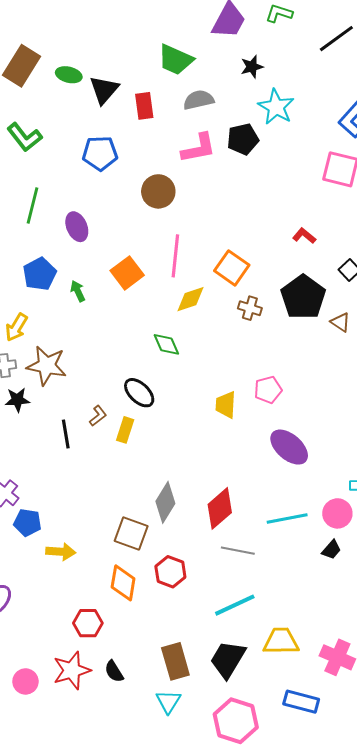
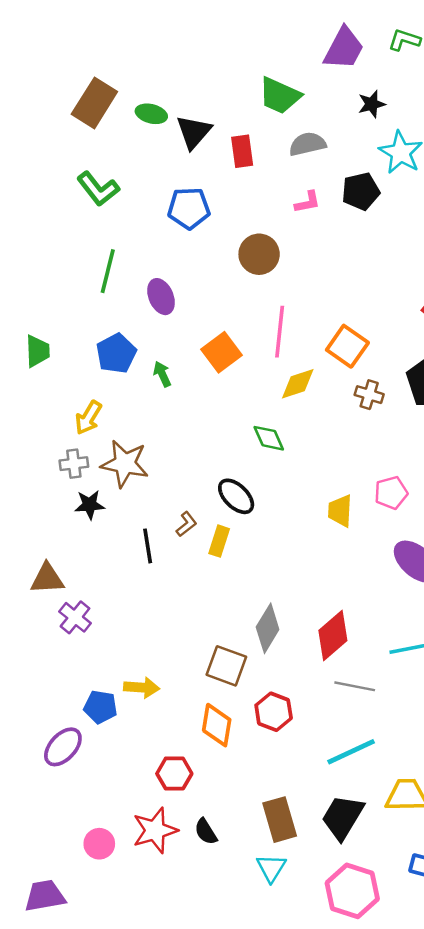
pink L-shape: (199, 148) -> (307, 202), size x0.6
blue pentagon: (27, 523) -> (100, 707), moved

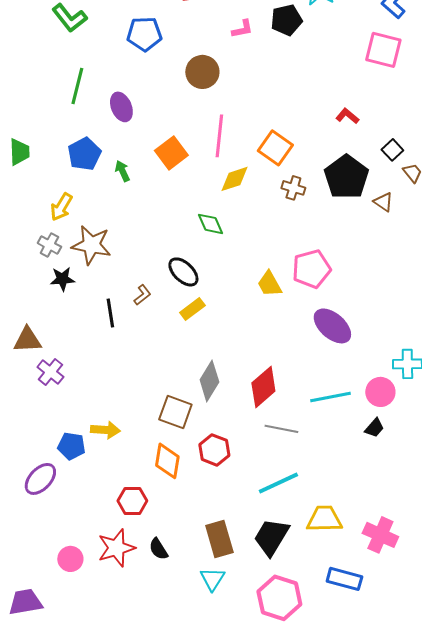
gray cross: (74, 464) -> (49, 245), turned 35
pink pentagon: (391, 493) -> (311, 269), size x1.4
yellow trapezoid: (340, 511) -> (269, 284), turned -32
yellow rectangle: (219, 541) -> (192, 309), moved, turned 35

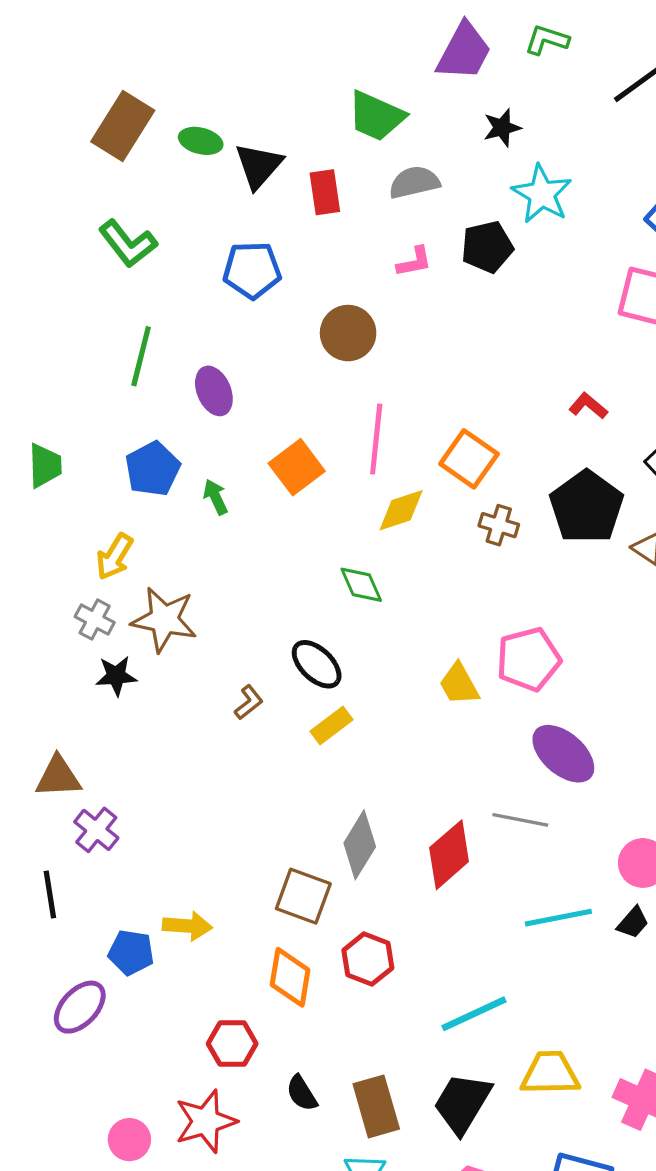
black line: (110, 313) -> (50, 894), moved
cyan line: (330, 397) -> (558, 918), moved
gray line: (281, 429) -> (520, 820), moved
black semicircle: (158, 549) -> (302, 1093), moved

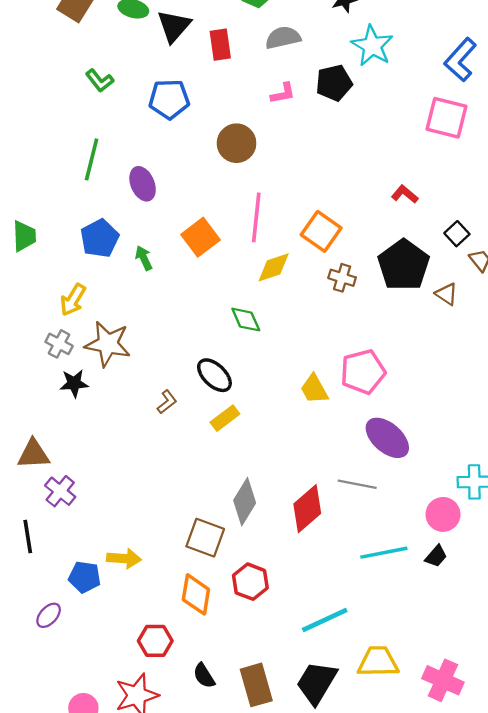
green L-shape: (128, 244) -> (100, 81), moved, size x0.7
purple ellipse: (80, 1007) -> (49, 615), size x0.7

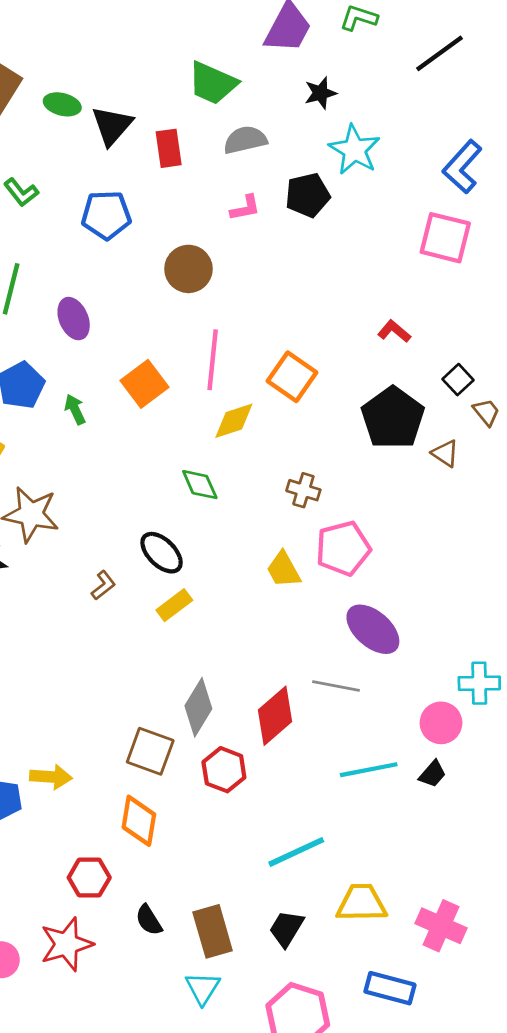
brown cross: (342, 278) -> (303, 490), moved
red hexagon: (250, 582) -> (224, 770), moved
black trapezoid: (317, 683) -> (286, 929), size x0.7

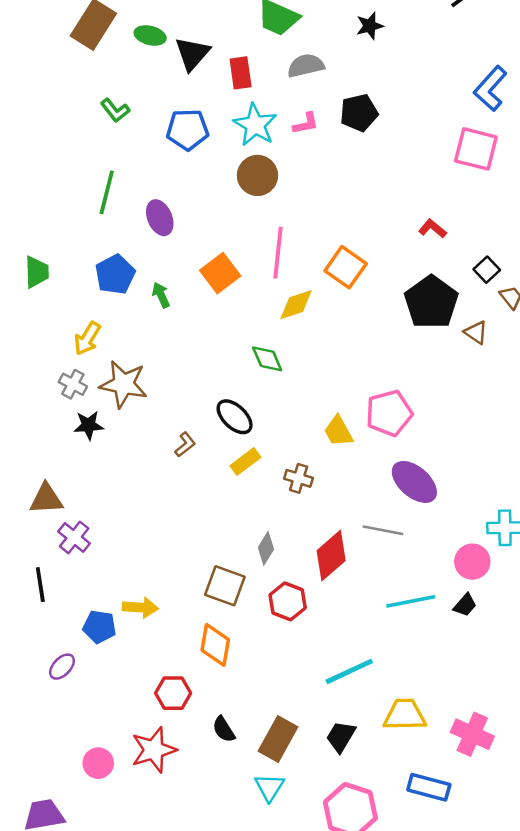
cyan star: (354, 150) -> (255, 125), moved
brown cross: (303, 490) -> (299, 478), moved
gray diamond: (198, 707) -> (266, 548), size x0.7
brown rectangle: (213, 931) -> (278, 739), turned 45

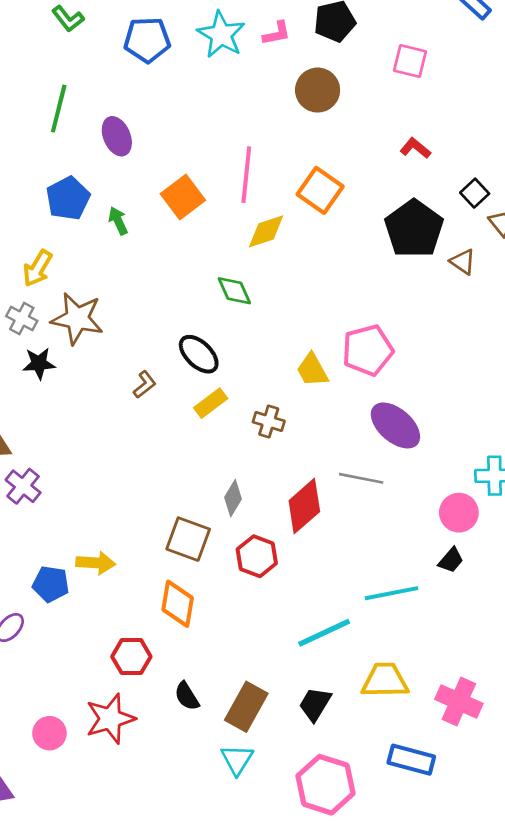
pink square: (476, 149) -> (410, 61), moved, size x0.7
brown circle: (257, 175) -> (318, 90), moved
cyan line: (411, 601) -> (392, 593), moved

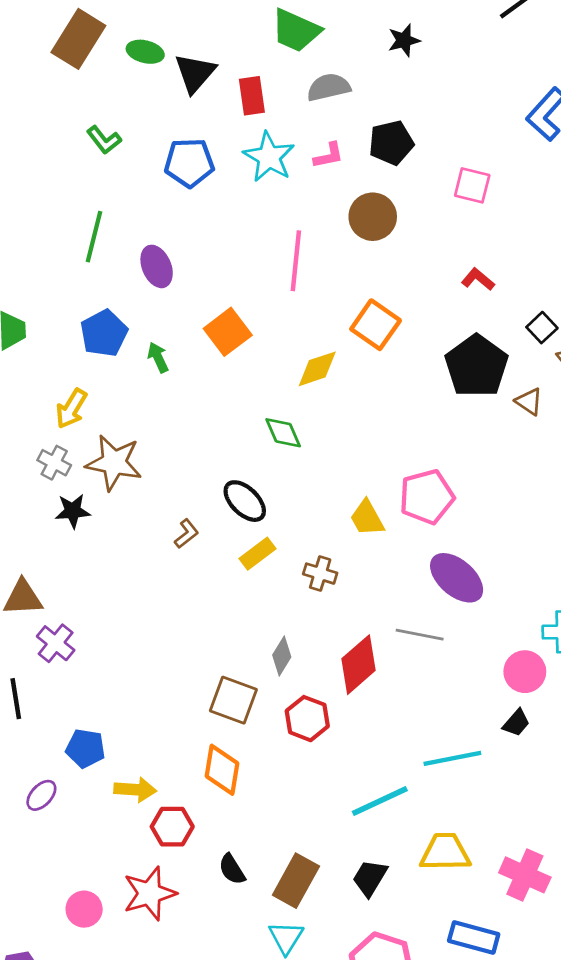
pink line: (246, 175) -> (296, 261), moved
yellow arrow: (96, 563) -> (135, 790), moved

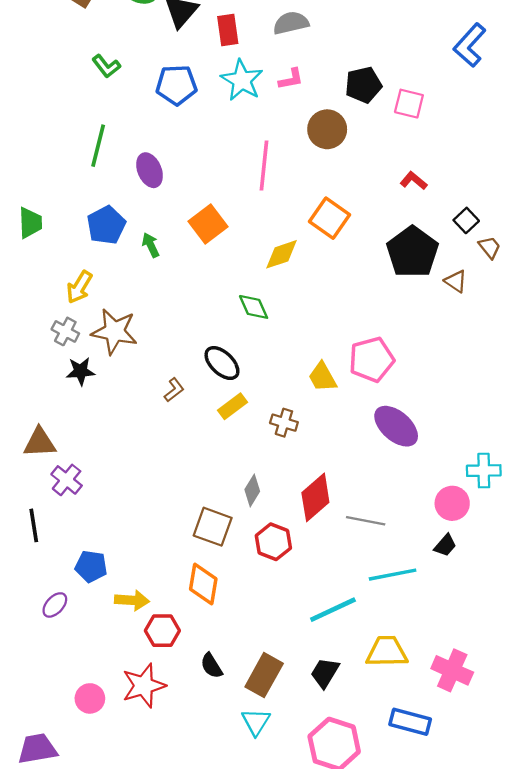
black pentagon: (391, 143) -> (363, 85), moved
gray line: (420, 635) -> (366, 521), moved

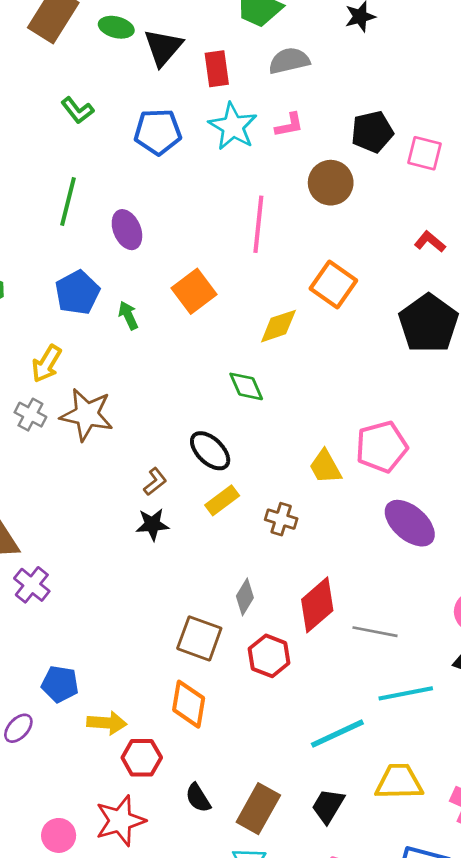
black star: (81, 371) -> (152, 524), moved

